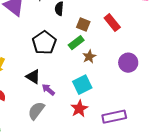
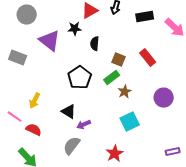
cyan square: (82, 85) -> (130, 122), moved
purple arrow: (48, 90) -> (84, 125), turned -64
red star: (79, 109) -> (115, 154), moved
purple rectangle: (114, 117) -> (173, 152), moved, size x0.6

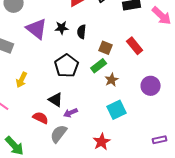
black star: (75, 29) -> (62, 28), moved
yellow arrow: (35, 101) -> (22, 80), moved
red semicircle: (34, 130) -> (41, 118), moved

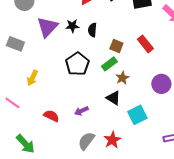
purple triangle: (37, 29) -> (47, 27), turned 35
black triangle: (56, 100) -> (113, 98), moved
cyan square: (117, 110) -> (137, 115), moved
gray semicircle: (59, 134) -> (86, 141), moved

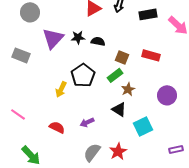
black semicircle: (92, 30) -> (98, 41), turned 96
red rectangle: (145, 44) -> (151, 55), turned -36
yellow arrow: (32, 78) -> (61, 89), moved

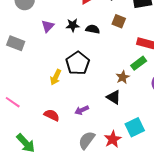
purple triangle: (53, 38) -> (48, 26), size x0.6
brown square: (122, 57) -> (119, 21), moved
green rectangle: (115, 75) -> (139, 63), moved
cyan square: (143, 126) -> (135, 127), moved

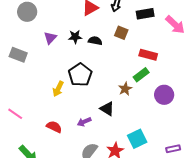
black triangle: (114, 97) -> (107, 109), moved

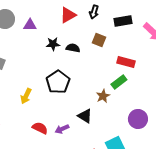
purple triangle: (50, 38) -> (30, 25), moved, turned 48
yellow arrow: (58, 89) -> (26, 96), moved
purple circle: (164, 95) -> (138, 119), moved
red semicircle: (54, 127) -> (40, 128), moved

